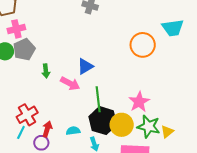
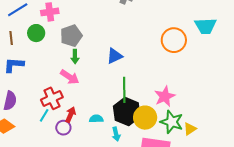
gray pentagon: (24, 49) -> (71, 36), moved
pink arrow: (70, 83) -> (70, 77), moved

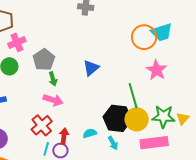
cyan trapezoid: (205, 26) -> (162, 32), moved
green line: (124, 90) -> (133, 96), moved
pink star: (165, 96) -> (157, 70), moved
cyan line: (44, 115) -> (46, 149), moved

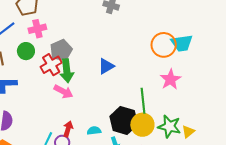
green arrow: (53, 79) -> (67, 71), size x1.6
red cross: (42, 125) -> (51, 65), moved

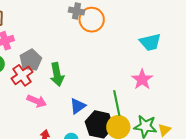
orange circle: (164, 45) -> (92, 20), moved
blue triangle: (106, 66) -> (78, 106), moved
green arrow: (67, 71) -> (57, 74), moved

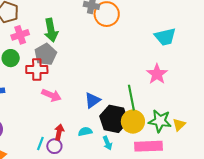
green arrow: (57, 74) -> (51, 30), moved
red cross: (22, 75) -> (37, 70), turned 35

